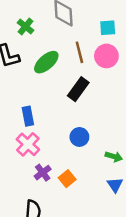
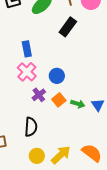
blue circle: (79, 137) -> (57, 76), moved
green arrow: (114, 157) -> (78, 104), moved

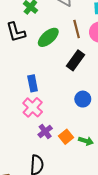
blue circle: (57, 76) -> (83, 99), moved

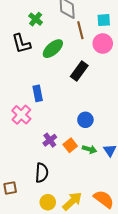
brown line: (77, 29) -> (80, 30), moved
blue circle: (83, 99) -> (85, 120), moved
pink cross: (33, 107) -> (21, 115), moved

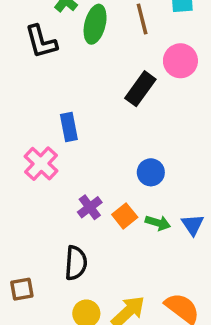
pink circle: (103, 44) -> (180, 61), moved
green ellipse: (53, 49) -> (95, 24), moved, turned -35

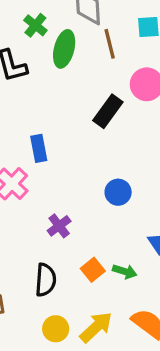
orange square: (125, 216) -> (93, 270), moved
green arrow: (158, 223) -> (125, 271), moved

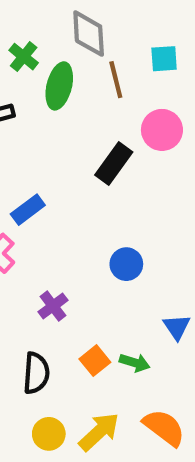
blue rectangle: (39, 148) -> (28, 210), turned 64

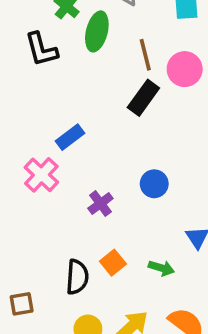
brown line: (116, 80) -> (145, 55), moved
purple cross: (53, 306) -> (100, 203), moved
orange square: (95, 361) -> (113, 263), moved

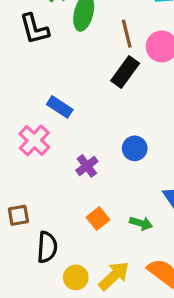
blue rectangle: (70, 137) -> (60, 107), turned 70
black semicircle: (77, 277) -> (47, 247), moved
brown square: (22, 304) -> (18, 215), moved

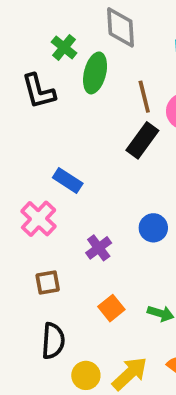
brown square: (18, 215) -> (48, 283), moved

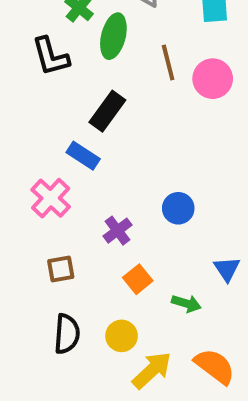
black rectangle: (142, 140) -> (107, 111), moved
orange square: (111, 308) -> (138, 279), moved
yellow circle: (86, 375) -> (122, 336), moved

